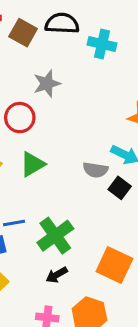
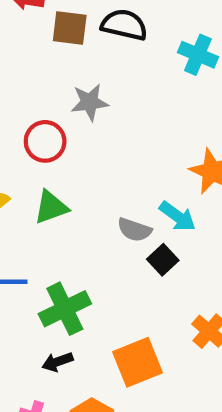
brown square: (23, 33) -> (70, 28), turned -32
cyan cross: (102, 44) -> (198, 55), moved
orange square: (114, 265) -> (137, 362), turned 33

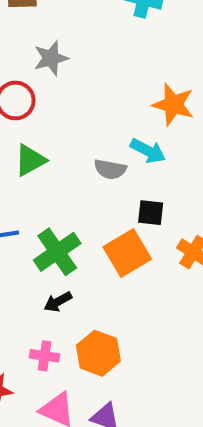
black square: (163, 260) -> (151, 213), moved, turned -32
orange square: (137, 362) -> (127, 253), moved

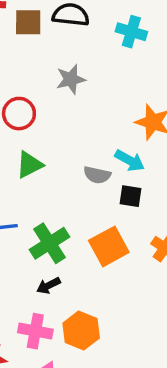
gray star: (51, 58) -> (71, 79), moved
black square: (151, 213) -> (130, 196), moved
pink cross: (45, 356) -> (35, 331), size x1.4

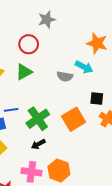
red circle: (19, 114) -> (29, 44), moved
black square: (130, 196) -> (97, 98), moved

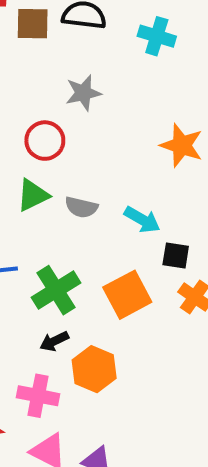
cyan arrow: (84, 67) -> (142, 220), moved
gray semicircle: (65, 76) -> (81, 207), moved
orange hexagon: (59, 170) -> (94, 369), moved

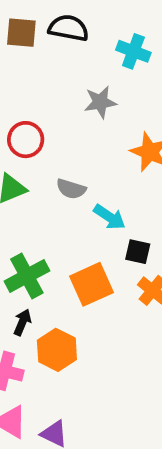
gray star: (83, 93) -> (100, 102), moved
gray semicircle: (81, 207) -> (71, 189), moved
black arrow: (54, 341) -> (22, 322), turned 135

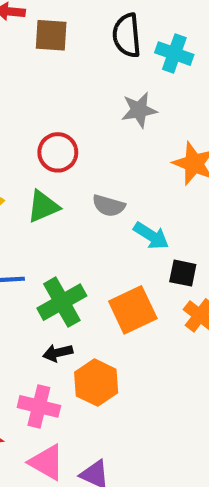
black semicircle: (69, 28) -> (127, 35), moved, turned -105
black arrow: (22, 322) -> (58, 353), turned -125

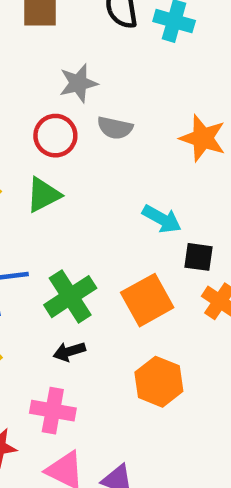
gray star: (139, 110) -> (78, 83), moved
gray semicircle: (109, 206) -> (115, 128), moved
orange hexagon: (96, 383) -> (159, 382), moved

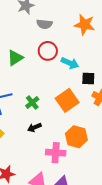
red circle: (55, 136) -> (48, 51), moved
green cross: (70, 297) -> (32, 102), size x0.6
pink cross: (53, 411) -> (56, 153), moved

